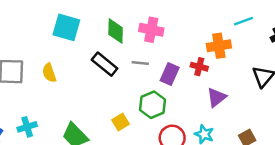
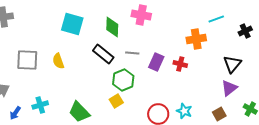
pink cross: (151, 30) -> (141, 15), moved
red cross: (199, 67) -> (180, 64), moved
purple triangle: (216, 97) -> (229, 88), moved
green hexagon: (152, 105) -> (123, 80), moved

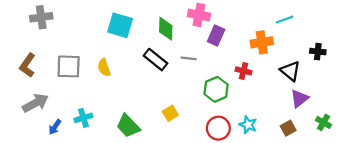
black cross: (245, 31) -> (318, 52), moved, turned 32
purple rectangle: (156, 62) -> (216, 36), moved
black triangle: (232, 64) -> (290, 71), moved, turned -30
green hexagon: (123, 80) -> (216, 89), moved

